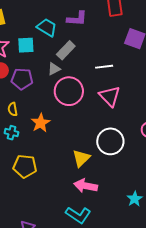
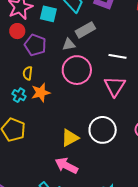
yellow semicircle: (13, 109) -> (28, 73), moved
cyan cross: (12, 133) -> (19, 95), moved

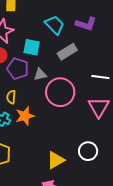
cyan square: (48, 14) -> (32, 47), moved
gray triangle: (69, 44) -> (40, 75), moved
white circle: (103, 130) -> (88, 151), size x0.7

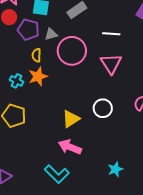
yellow semicircle: (11, 97) -> (36, 55), moved

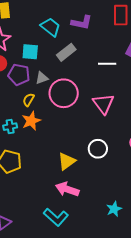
white line: (111, 34) -> (107, 64), moved
yellow semicircle: (36, 55) -> (29, 100), turned 32
cyan cross: (17, 81) -> (10, 127), turned -32

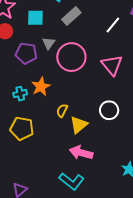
white line: (107, 64) -> (113, 25), turned -48
purple pentagon: (19, 75) -> (26, 53), moved
gray triangle: (42, 78) -> (49, 43), turned -32
yellow semicircle: (29, 100) -> (62, 111), moved

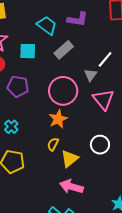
gray triangle: (49, 43) -> (91, 75), moved
orange star: (41, 87) -> (58, 119), moved
cyan cross: (20, 94) -> (11, 127), turned -32

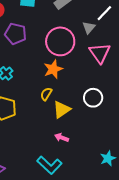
pink arrow: (71, 187) -> (62, 138), size x0.6

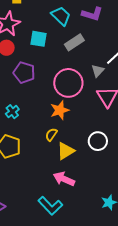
pink arrow: (62, 138) -> (64, 179), size x1.5

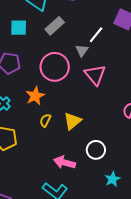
orange star: (60, 110) -> (35, 96), moved
white circle: (98, 141) -> (96, 150), moved
yellow triangle: (66, 151) -> (72, 121), moved

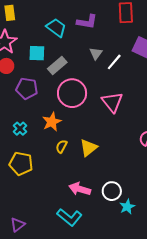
gray rectangle: (55, 26) -> (57, 66), moved
gray triangle: (82, 50) -> (96, 53), moved
white circle: (96, 150) -> (112, 191), moved

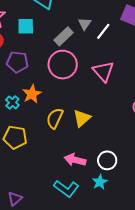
gray rectangle: (57, 66) -> (64, 36), moved
orange star: (52, 122) -> (32, 94), moved
yellow semicircle: (61, 146) -> (55, 118), size x1.5
cyan star: (127, 207) -> (100, 182), moved

